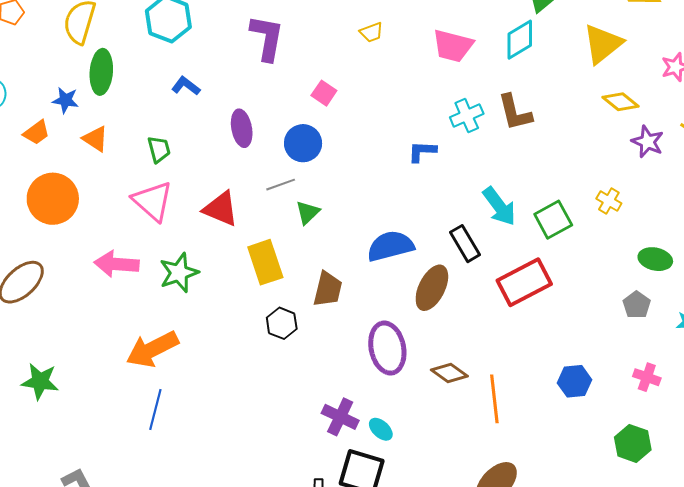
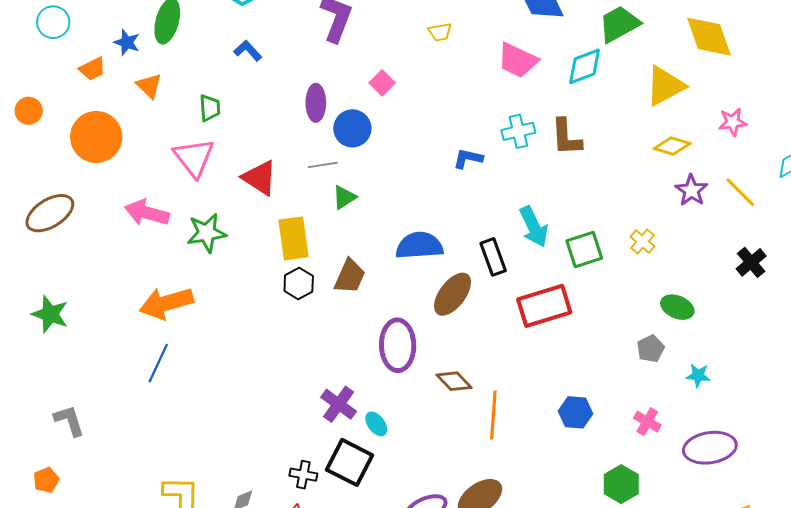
yellow diamond: (621, 102) -> (672, 146), turned -33
purple ellipse: (242, 128) -> (316, 103), moved
black hexagon: (282, 323) -> (299, 284), moved

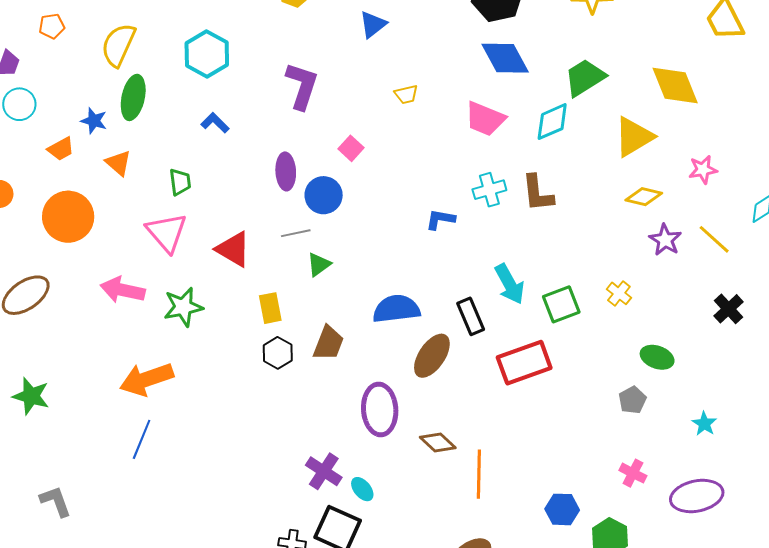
yellow rectangle: (293, 238) -> (270, 308), size x0.7
cyan star: (698, 375) -> (704, 424), moved, turned 30
blue hexagon: (575, 412) -> (562, 509), moved

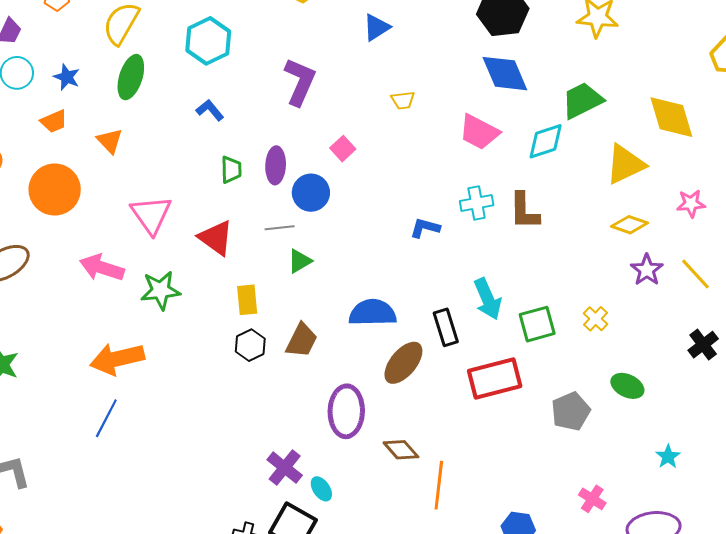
blue star: (94, 121) -> (67, 77), moved
green trapezoid: (180, 182) -> (231, 170), moved
gray pentagon: (632, 400) -> (571, 411), moved, size x1.4

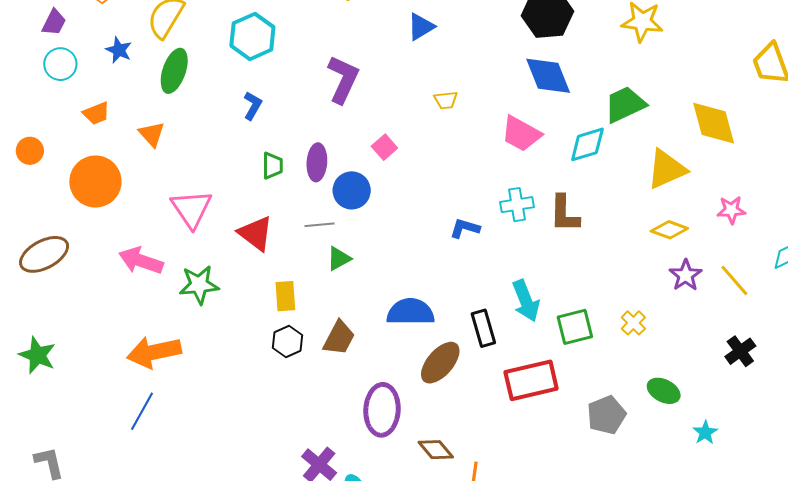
blue star: (67, 77) -> (119, 50), moved
blue L-shape: (210, 110) -> (253, 106), turned 68
cyan star: (668, 457) -> (705, 433), moved

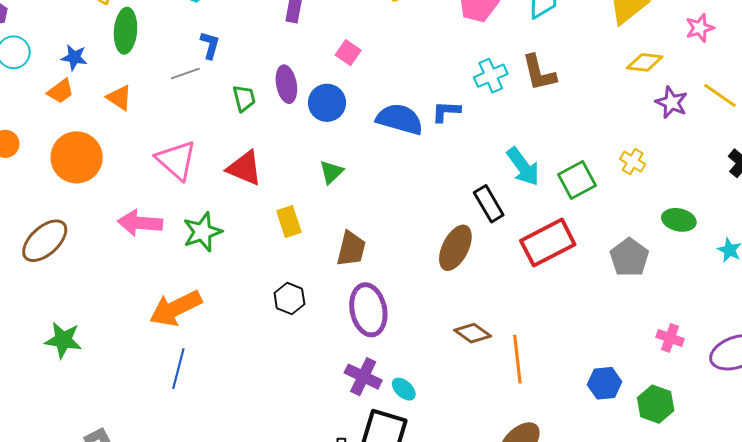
blue star: (119, 50) -> (74, 57), moved
gray line: (320, 225) -> (185, 74), moved
blue semicircle: (410, 312) -> (400, 119), moved, turned 30
black hexagon: (287, 341) -> (289, 299), moved
purple ellipse: (382, 410) -> (368, 310), moved

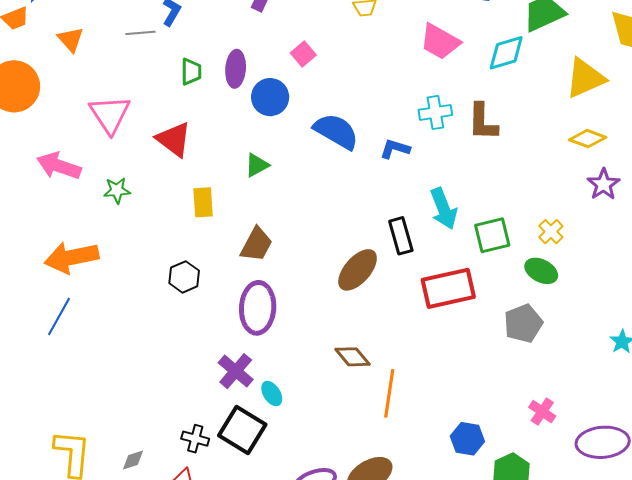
blue L-shape: (446, 111) -> (395, 149), moved
green ellipse: (679, 220) -> (541, 271), moved
green star: (202, 232) -> (117, 190), size x0.7

